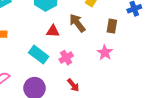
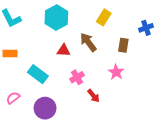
cyan rectangle: (39, 55) -> (38, 74), moved
red arrow: (73, 85) -> (93, 96), moved

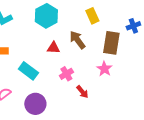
yellow rectangle: (104, 17) -> (92, 16), turned -56
brown rectangle: (123, 45) -> (111, 43), size x1.6

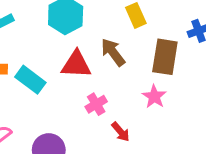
red triangle: (53, 48) -> (76, 64), size x1.5
cyan rectangle: (28, 71) -> (30, 80), moved

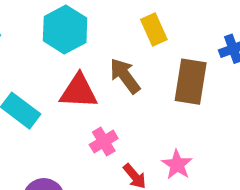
pink star: (154, 97) -> (177, 165), moved

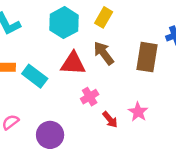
yellow rectangle: (154, 29) -> (104, 17), moved, turned 54

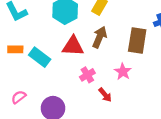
brown arrow: (104, 53) -> (100, 37), turned 60
pink star: (138, 112) -> (123, 72), moved

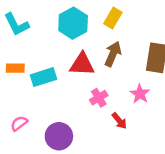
cyan rectangle: (40, 57) -> (44, 77), turned -55

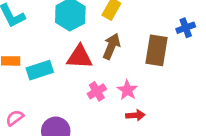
pink star: (140, 94) -> (127, 90), moved
red arrow: (119, 121) -> (135, 115), moved, turned -54

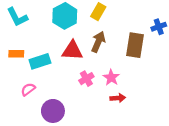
pink semicircle: (15, 118) -> (28, 89), moved

